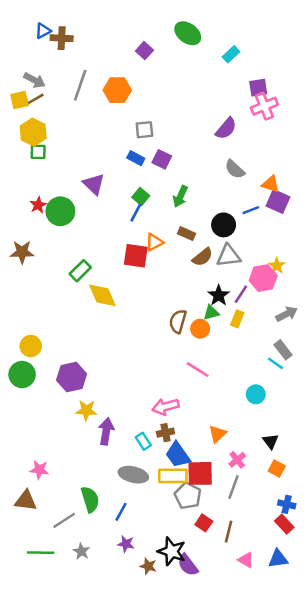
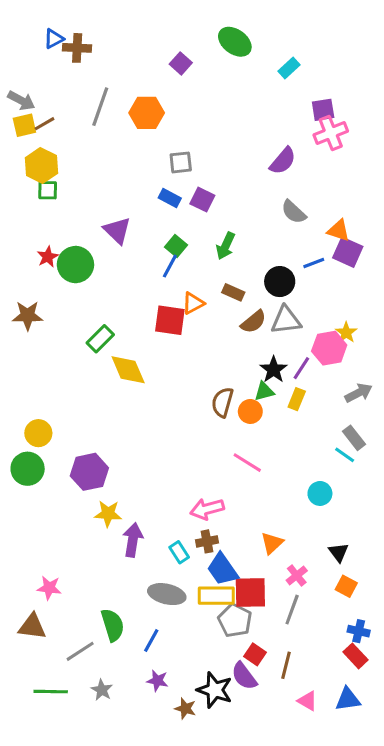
gray arrow: (34, 80) -> (21, 101), moved
purple semicircle: (188, 565) -> (244, 676), moved

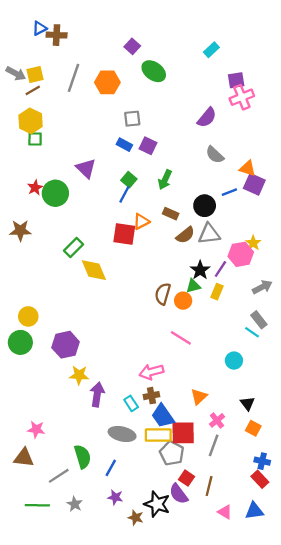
green ellipse: (235, 42) -> (154, 71), moved
yellow square: (24, 125) -> (35, 75), moved

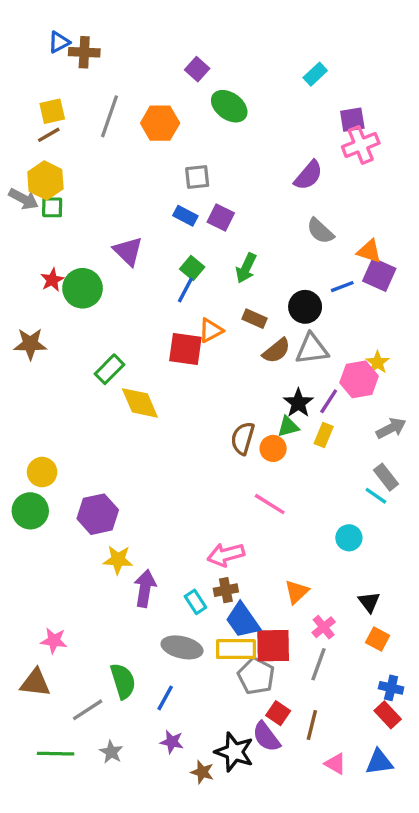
gray arrow: (16, 73) -> (24, 199), moved

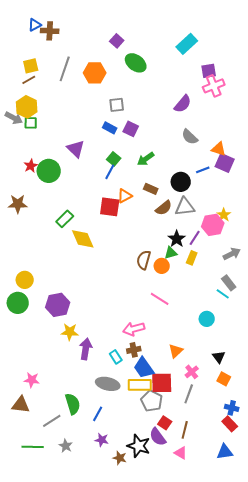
cyan rectangle: (315, 74) -> (187, 44), size x1.5
green arrow: (246, 268) -> (146, 159), turned 30
pink triangle: (335, 764) -> (181, 453), moved

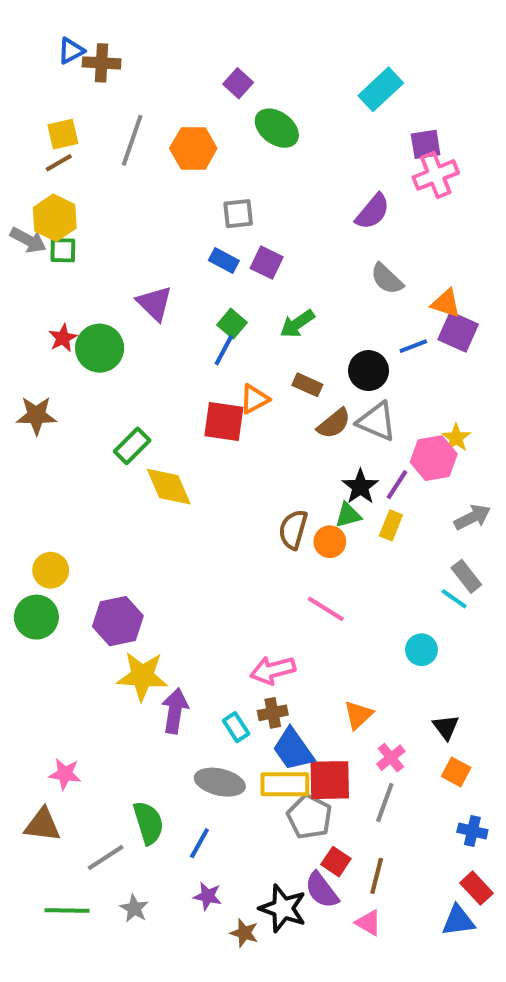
gray triangle: (185, 207) -> (377, 421), turned 30
yellow star: (70, 332) -> (142, 676), size x1.4
red rectangle: (230, 424) -> (476, 888), moved

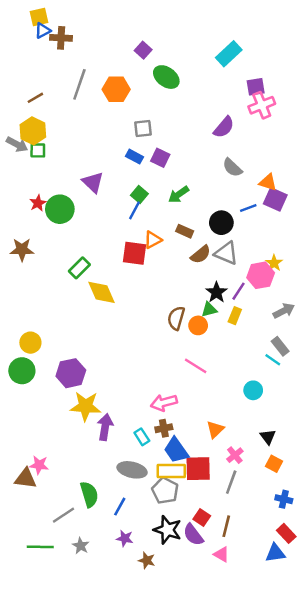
yellow square: (63, 134) -> (39, 17), moved
gray pentagon: (309, 817) -> (165, 491), moved
brown triangle: (43, 825) -> (26, 478), moved
black star: (283, 908) -> (168, 530), moved

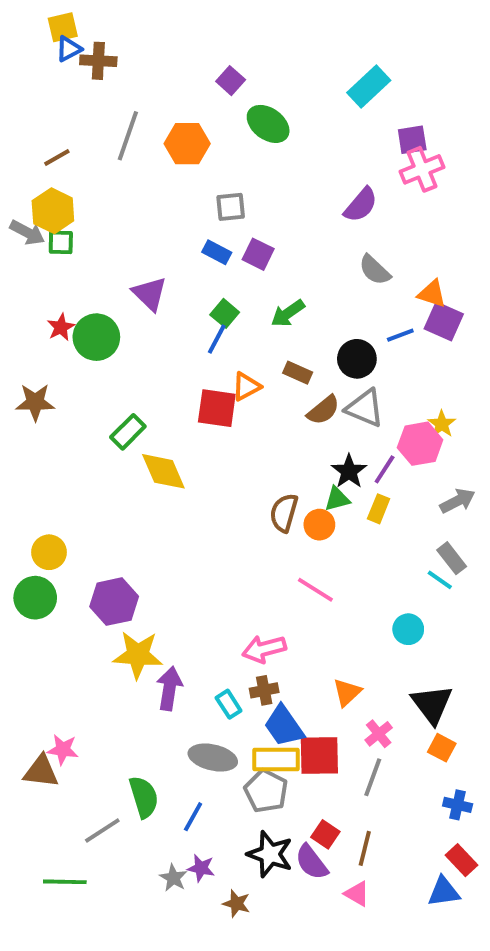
black triangle: (268, 437) -> (432, 704), size x1.6
gray star: (81, 546) -> (173, 878), moved

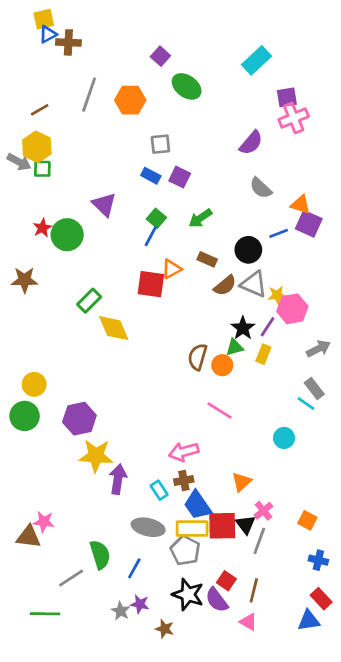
yellow star: (442, 424) -> (277, 295), moved, turned 30
black triangle: (432, 704) -> (246, 524), moved, size x0.7

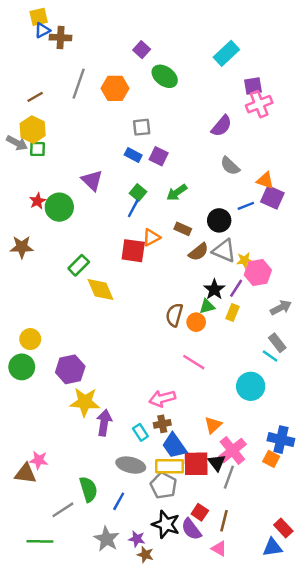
cyan circle: (284, 438) -> (251, 386), size x1.5
pink cross: (263, 511) -> (232, 450), size x1.6
blue cross: (318, 560) -> (281, 440), moved, size x1.5
purple star: (140, 604) -> (137, 539), moved
gray star: (121, 611) -> (107, 539), size x1.5

